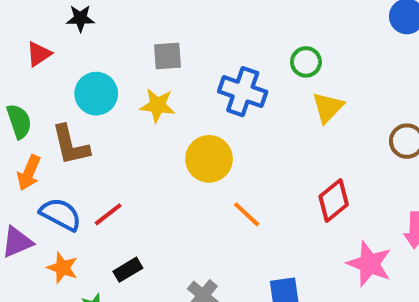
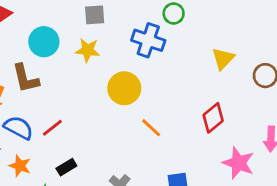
green circle: (306, 62) -> (174, 13), moved
yellow triangle: (328, 107) -> (223, 59), moved

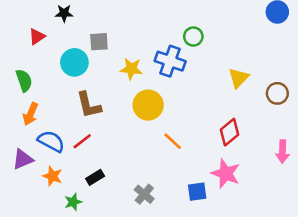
gray square: (95, 15) -> (99, 42), moved
yellow star: (88, 50) -> (131, 69), moved
brown L-shape: (26, 78) -> (89, 105), moved
pink star: (238, 163) -> (226, 174), moved

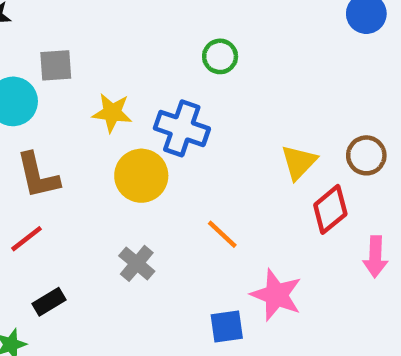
blue cross: (170, 61) -> (182, 128), moved
yellow triangle: (239, 78) -> (299, 162), moved
red diamond: (230, 132) -> (330, 209), moved
orange line: (173, 141) -> (222, 234), moved
gray cross: (144, 194) -> (137, 263), moved

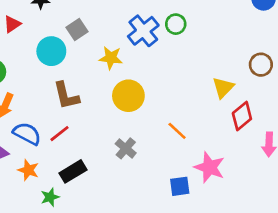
gray square: (56, 65) -> (77, 29), turned -30
blue cross: (182, 128) -> (143, 31), moved, turned 32
brown circle: (366, 155) -> (261, 65), moved
black rectangle: (49, 302) -> (73, 171), size x1.4

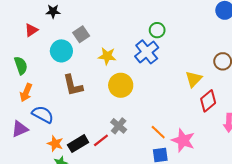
blue cross: (143, 31) -> (147, 52), moved
orange line: (177, 131) -> (158, 132), moved
red line: (59, 134) -> (101, 140), moved
orange star: (28, 170) -> (55, 144), moved

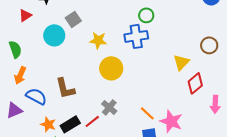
blue cross: (147, 52) -> (136, 36), turned 30
brown L-shape: (73, 85) -> (65, 88), moved

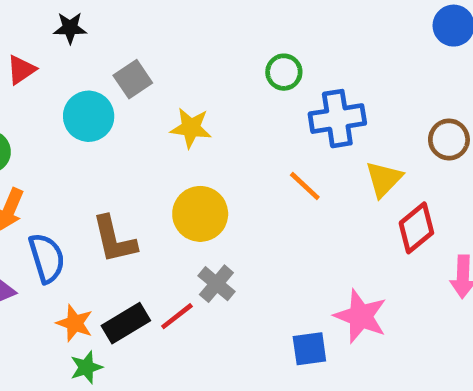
green circle: (146, 15) -> (284, 72), moved
blue cross: (136, 36) -> (337, 119), moved
yellow circle: (111, 68) -> (200, 214), moved
blue semicircle: (36, 96) -> (47, 258), turned 45
orange line: (147, 113) -> (305, 186), moved

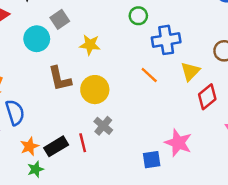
brown L-shape: (114, 239) -> (60, 79), moved
red line: (177, 316) -> (83, 143), turned -66
orange star: (75, 323) -> (29, 146), turned 30

